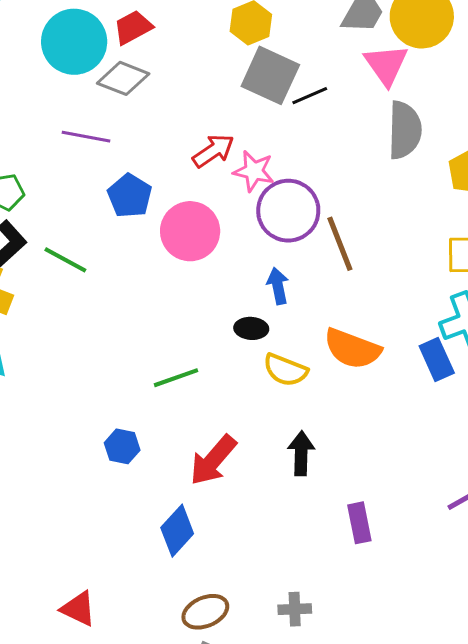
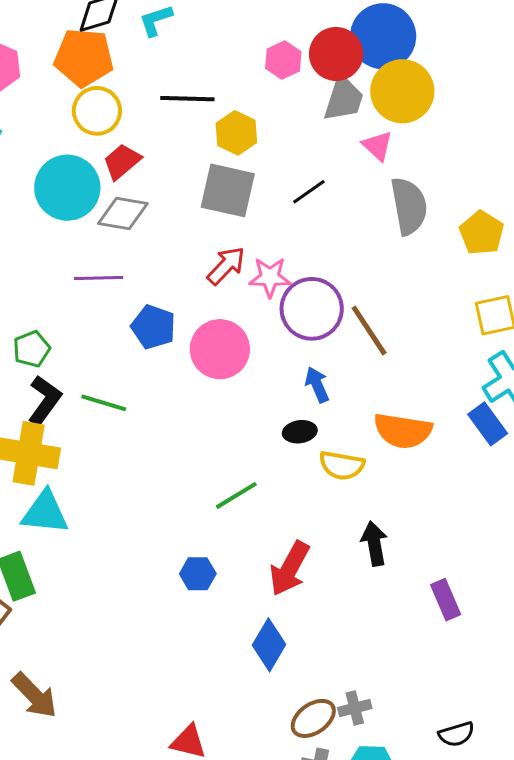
pink triangle: (386, 65) -> (377, 146), size x0.7
gray square: (270, 75) -> (228, 190), moved
gray cross: (295, 609) -> (355, 708), moved

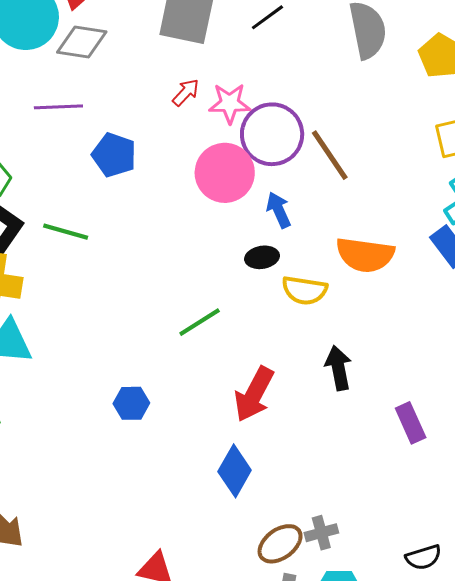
red arrow: (226, 266) -> (186, 92), size x0.7
pink circle: (220, 349) -> (225, 173), moved
blue hexagon: (198, 574) -> (131, 403), moved

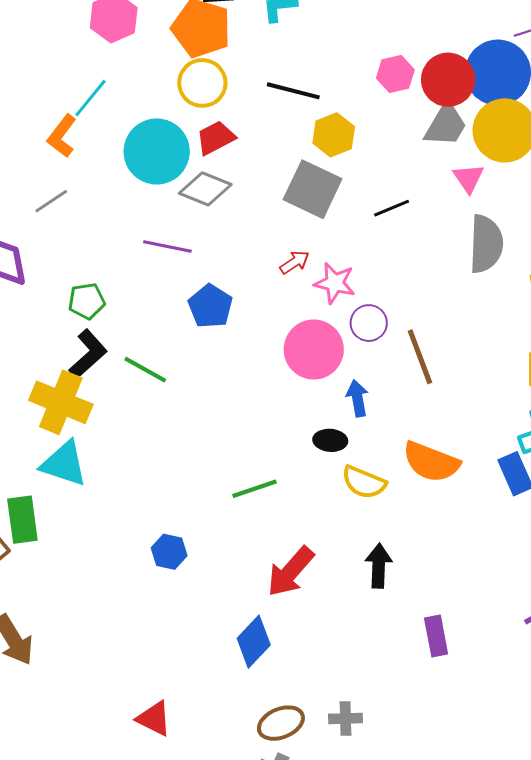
purple circle: (272, 134) -> (369, 323), size x0.6
gray cross: (321, 533) -> (346, 718), moved

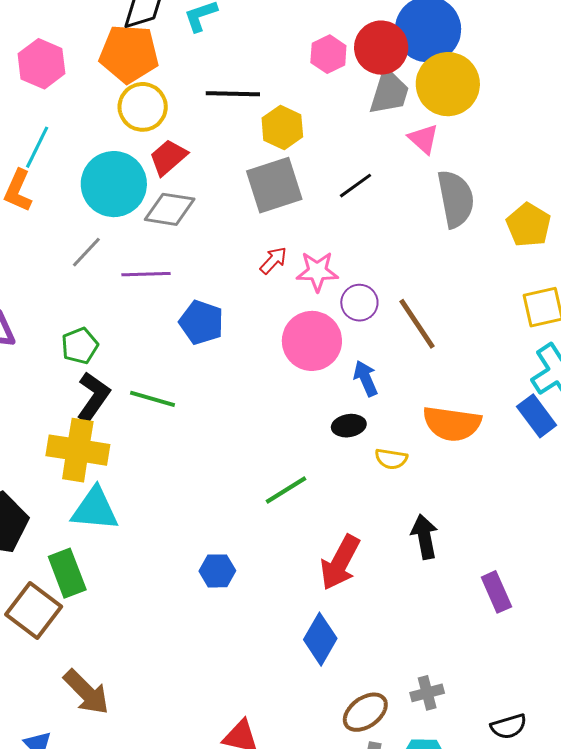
gray square: (313, 189) -> (274, 185), turned -30
gray line: (51, 201) -> (86, 252), moved
yellow semicircle: (364, 482) -> (391, 459), size x0.7

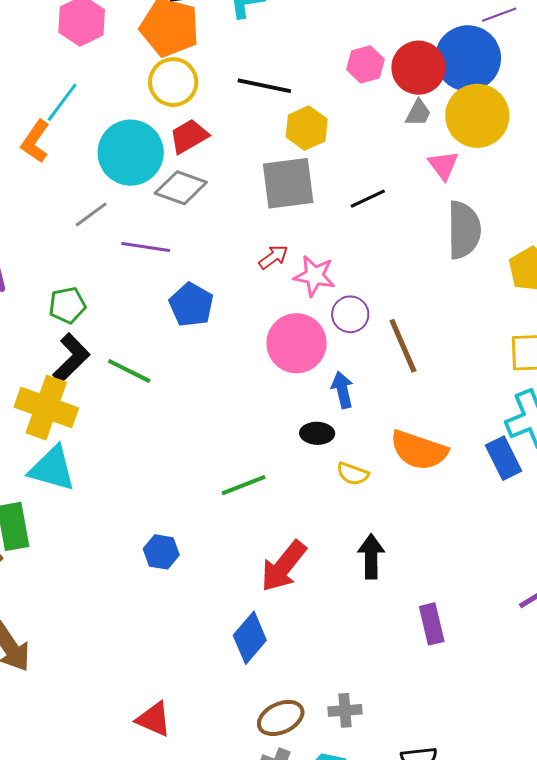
gray trapezoid: (389, 92) -> (418, 113), size x0.6

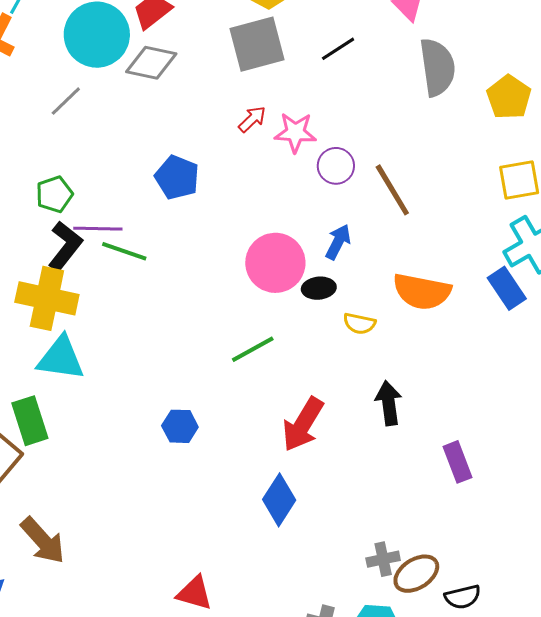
purple line: (146, 247) -> (98, 229), moved
pink circle: (296, 343) -> (275, 263), moved
blue arrow: (342, 390) -> (338, 242), turned 48
brown ellipse: (281, 718) -> (416, 574), moved

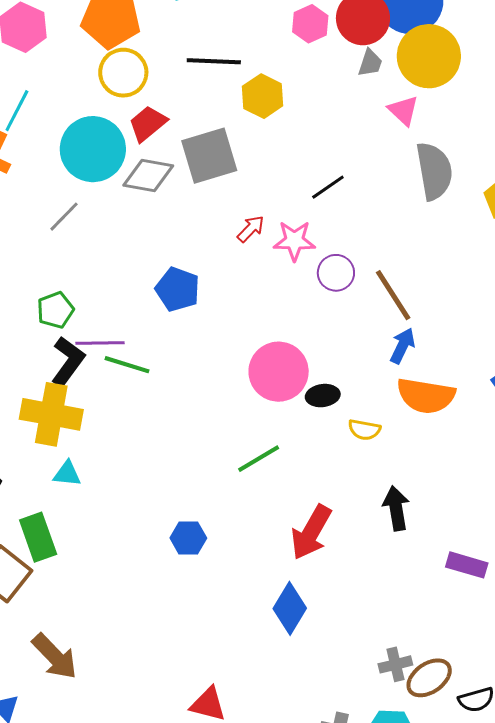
gray square: (257, 44) -> (209, 156), moved
black line: (338, 49) -> (328, 187), moved
blue arrow: (338, 242) -> (402, 346), moved
cyan triangle: (61, 358) -> (67, 474), size x0.6
purple rectangle: (458, 462) -> (467, 565), turned -51

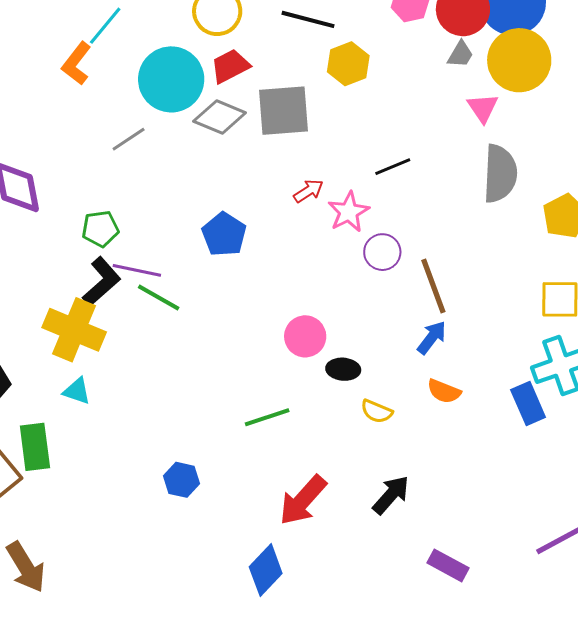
pink star: (294, 241) -> (349, 212), turned 30
pink circle: (279, 372) -> (305, 336), size x0.7
orange semicircle: (426, 396) -> (444, 391), size x0.6
black arrow: (396, 508) -> (391, 495), turned 39

